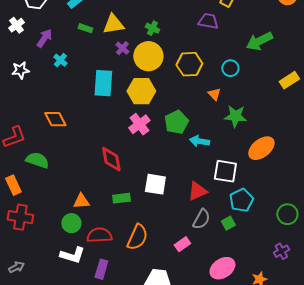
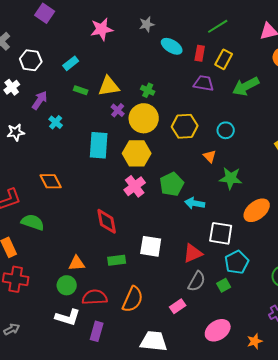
green arrow: (259, 41) -> (246, 86), moved

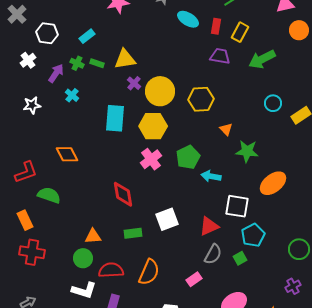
green cross: (148, 90) -> (77, 63), moved
cyan circle: (226, 130) -> (273, 103), moved
white square: (151, 246) -> (167, 219), turned -30

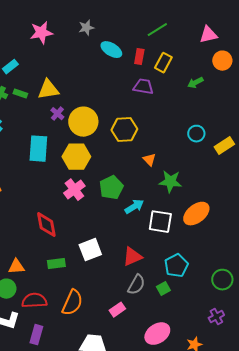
green arrow: (262, 59) -> (195, 83), moved, size x0.6
cyan arrow: (211, 176) -> (134, 207), turned 138
white square: (237, 206) -> (160, 222), moved

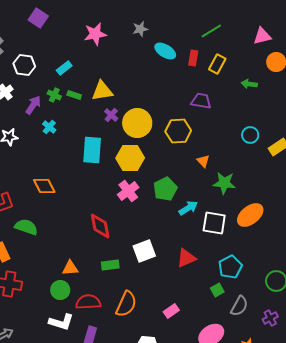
green arrow: (195, 83) -> (249, 84), turned 35
purple trapezoid: (143, 87) -> (201, 101), moved
gray semicircle: (136, 285) -> (239, 306), moved

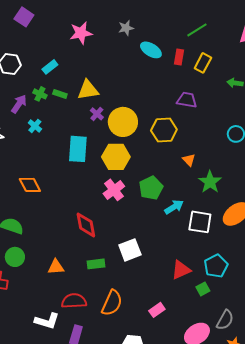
green star: (224, 183) -> (210, 182), turned 30
red triangle: (186, 258) -> (181, 270), moved
green circle: (60, 290) -> (15, 257), moved
gray semicircle: (239, 306) -> (225, 320), moved

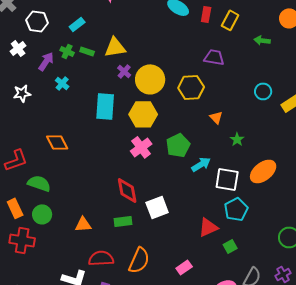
green star: (210, 182) -> (237, 139), size x0.6
red diamond: (86, 225) -> (127, 190), moved
cyan pentagon: (216, 266) -> (236, 209), moved

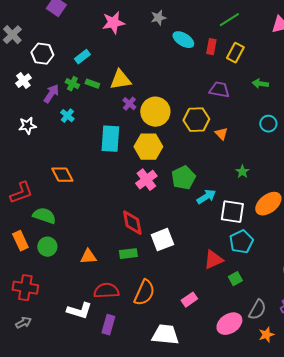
green arrow: (262, 40) -> (260, 84), moved
orange triangle: (216, 117) -> (221, 134), moved
red cross: (22, 240) -> (25, 288), moved

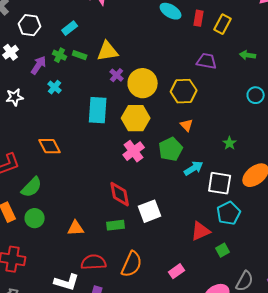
orange triangle: (221, 134) -> (187, 125), moved
green semicircle: (44, 216) -> (32, 187), turned 115

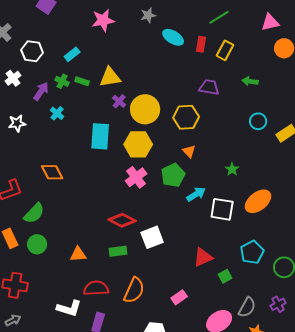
red diamond: (120, 194) -> (122, 220), turned -52
cyan pentagon: (229, 213) -> (252, 252), moved

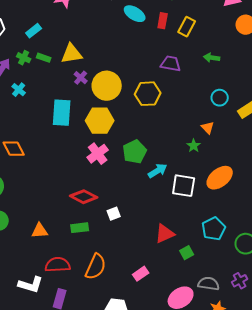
orange triangle: (189, 151) -> (208, 128), moved
white square: (152, 237) -> (114, 214), size x0.6
gray semicircle: (247, 307) -> (209, 284), turned -110

